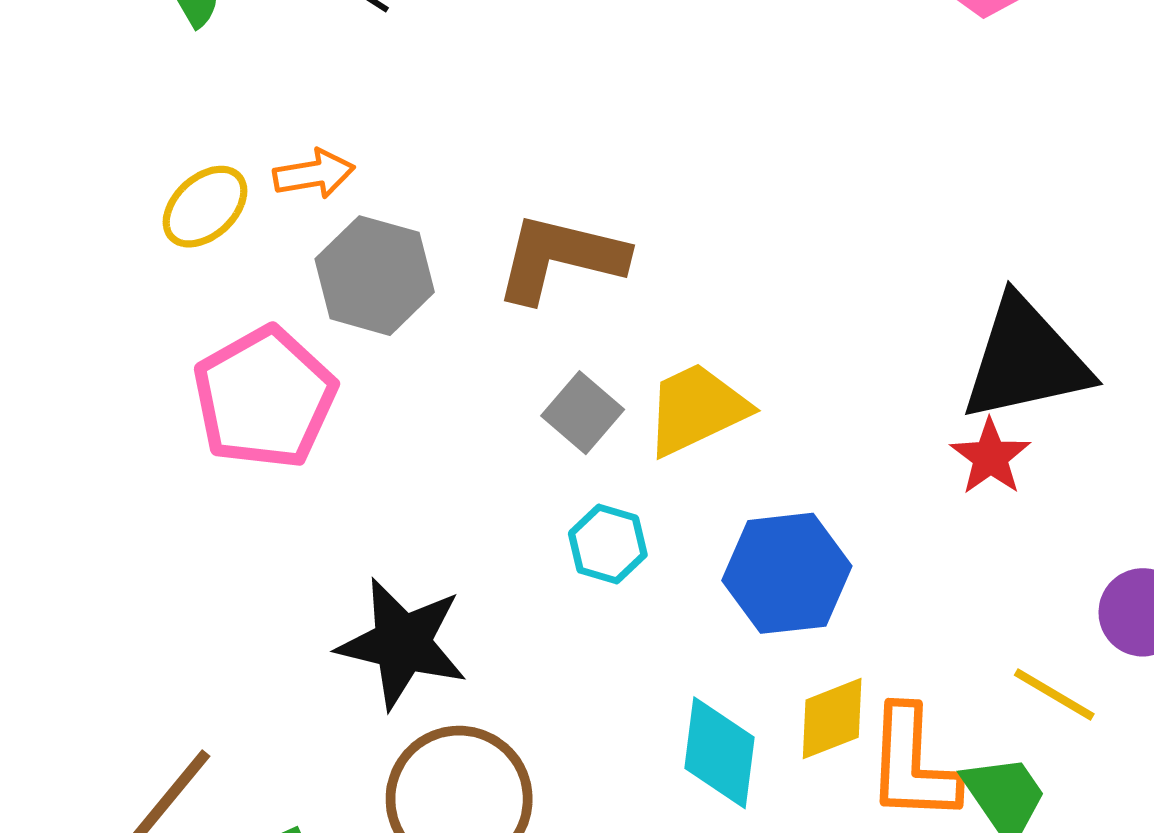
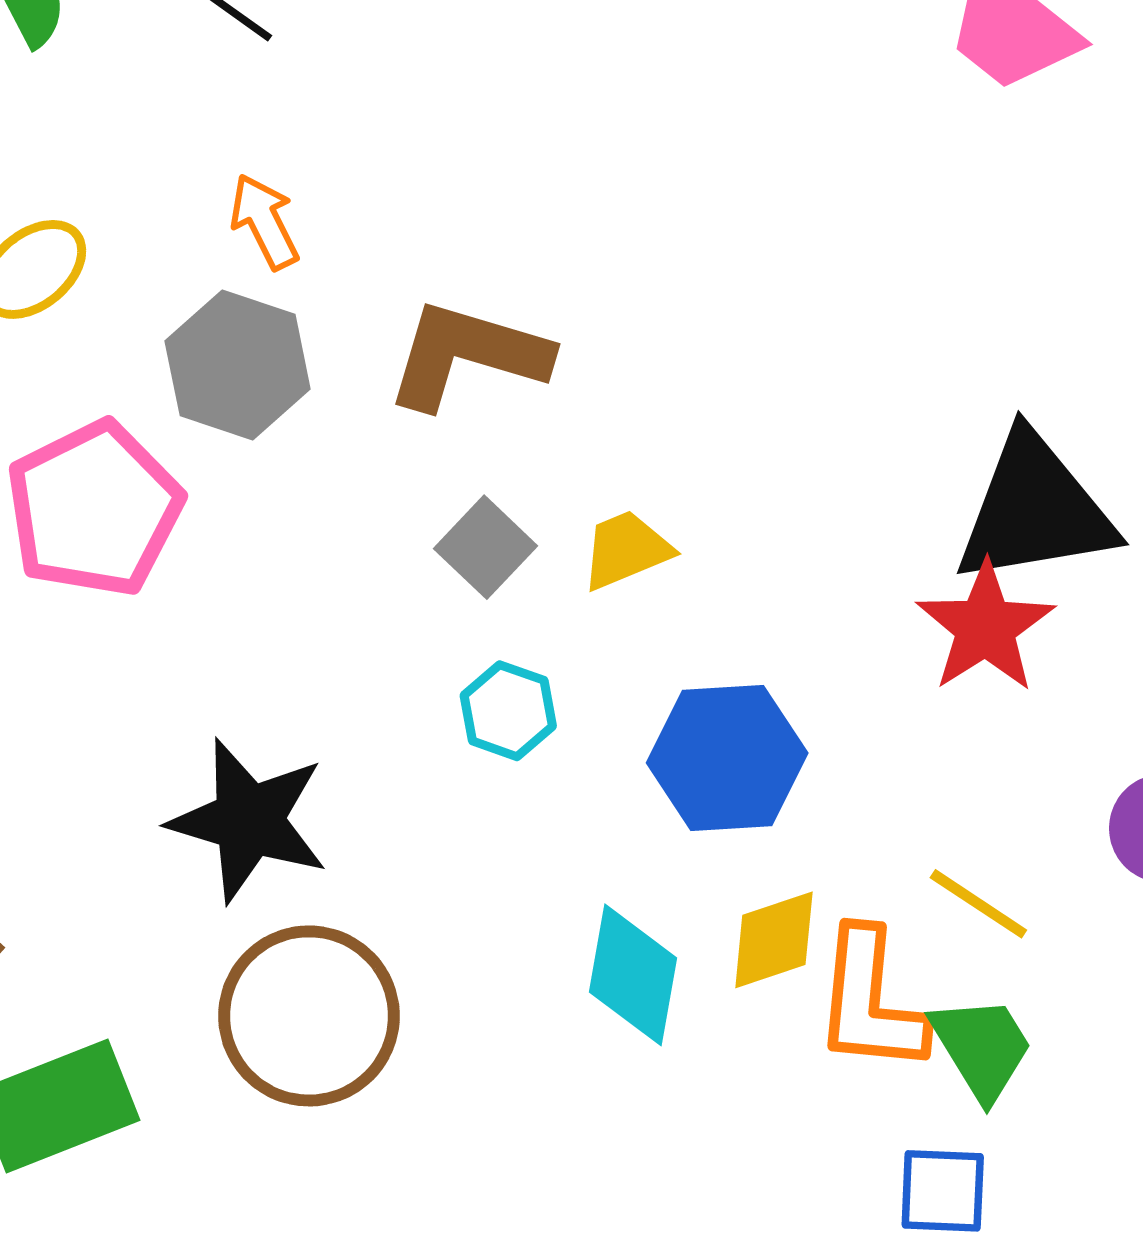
orange arrow: (314, 174) -> (265, 222), moved, turned -110
yellow trapezoid: (697, 409) -> (626, 550), size x0.7
red star: (990, 457) -> (985, 627), size x1.4
yellow line: (1054, 695) -> (978, 904), moved

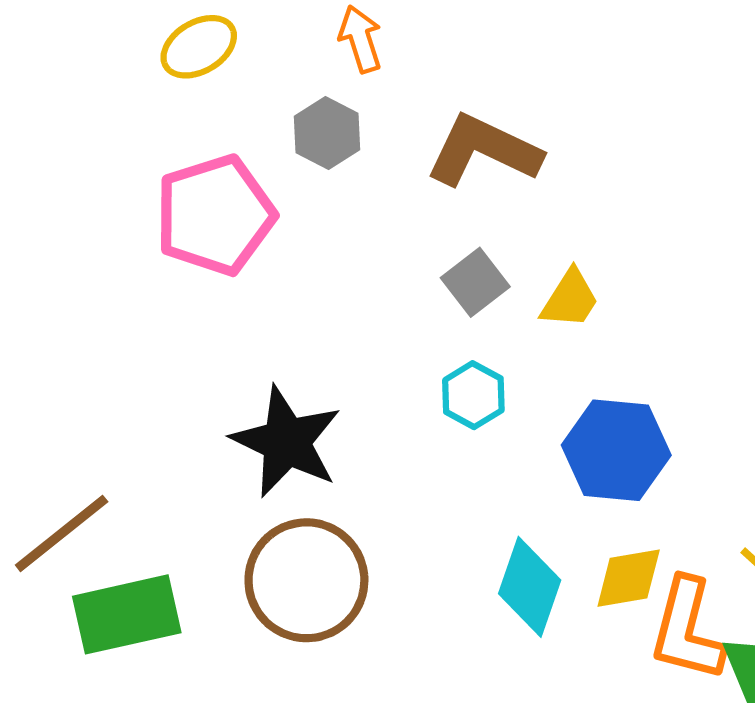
gray hexagon: (238, 365) -> (327, 133), size x0.7
yellow trapezoid: (626, 550) -> (570, 299), turned 136

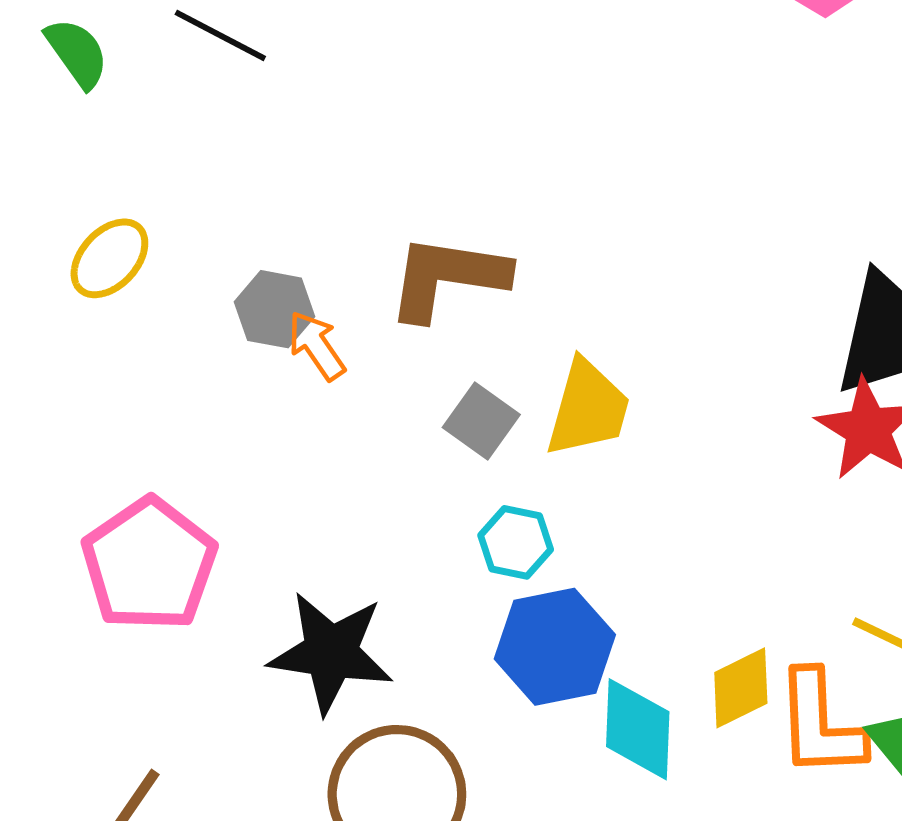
orange arrow: (360, 39) -> (317, 346), moved
pink pentagon: (215, 215) -> (149, 564), moved
yellow trapezoid: (570, 299) -> (588, 408), size x1.4
blue hexagon: (616, 450) -> (555, 647), moved

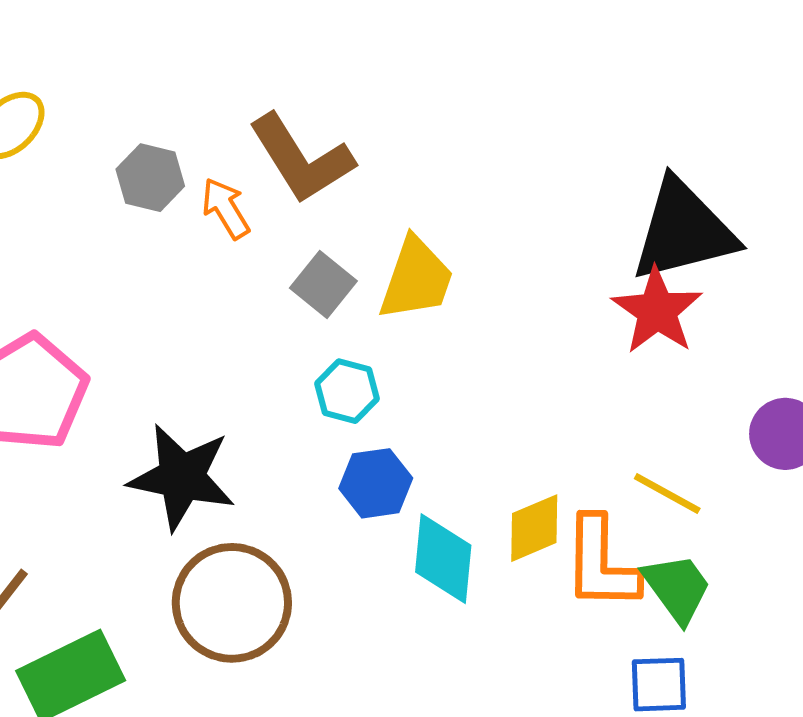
brown L-shape: (447, 277) -> (301, 159), turned -134
orange arrow: (317, 346) -> (226, 208), moved
blue hexagon: (555, 647) -> (376, 483), size x0.7

